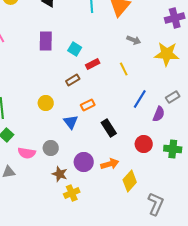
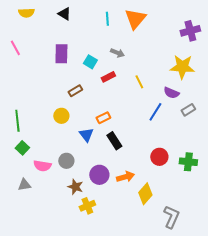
gray arrow: (134, 40) -> (117, 53), moved
brown rectangle: (73, 80) -> (75, 91), moved
purple semicircle: (159, 114) -> (171, 93), moved, turned 91
black rectangle: (109, 128) -> (114, 141), moved

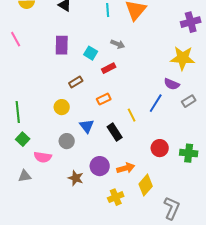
yellow line: (139, 82) -> (132, 115), moved
orange rectangle: (103, 118) -> (104, 99), moved
gray circle: (66, 161) -> (67, 141), moved
yellow cross: (87, 206) -> (116, 197), moved

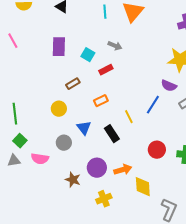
gray triangle: (25, 176) -> (14, 161), moved
yellow diamond: (146, 185) -> (143, 187), turned -45
yellow cross: (116, 197) -> (104, 199), moved

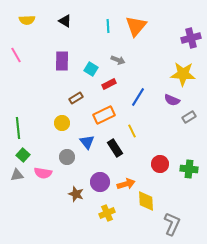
orange rectangle: (101, 101) -> (104, 115), size x1.5
blue line: (153, 105) -> (138, 97), moved

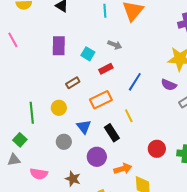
green line: (18, 128) -> (32, 113), moved
pink semicircle: (43, 173) -> (39, 174), moved
purple circle: (100, 182) -> (97, 157), moved

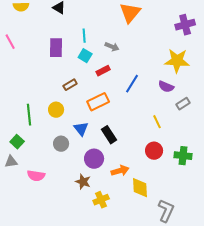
cyan line: (105, 11) -> (84, 36), moved
yellow line: (129, 116) -> (157, 122), moved
brown star: (73, 179) -> (83, 182), moved

